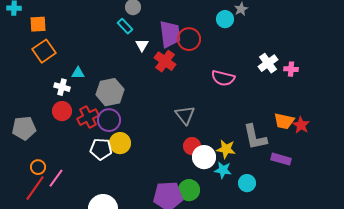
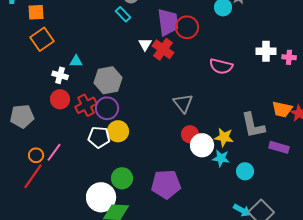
white triangle: (142, 45) -> (145, 44), moved
white cross: (268, 63) -> (266, 51), turned 36
pink line: (56, 178) -> (54, 152), moved
green circle: (189, 190) -> (122, 178), moved

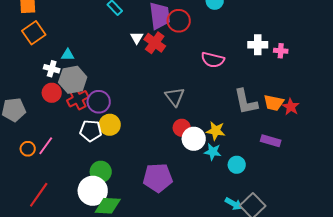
gray hexagon: (108, 80) -> (73, 80), moved
gray L-shape: (253, 125) -> (246, 102), moved
red line: (33, 176) -> (39, 195), moved
green circle: (122, 178) -> (101, 172), moved

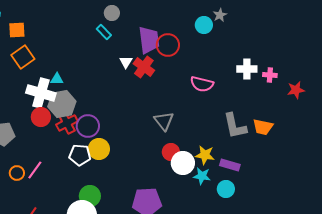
white cross: (52, 69) -> (41, 93), size x1.8
red star: (291, 107) -> (296, 90), moved, turned 30
purple rectangle: (271, 141) -> (230, 165), moved

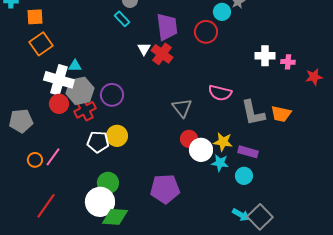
red circle: (168, 45) -> (206, 32), moved
pink semicircle: (202, 84) -> (220, 93), moved
purple circle: (88, 126) -> (112, 95), moved

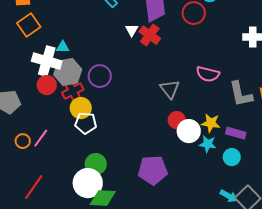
yellow circle: (117, 136) -> (81, 108), moved

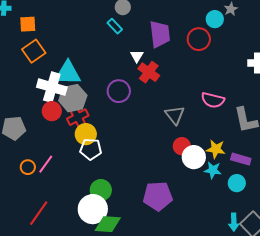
red cross: (150, 35) -> (149, 72), moved
cyan triangle: (63, 47) -> (68, 73), size x2.0
purple circle: (100, 76) -> (119, 91), moved
cyan arrow: (229, 196) -> (234, 222), turned 60

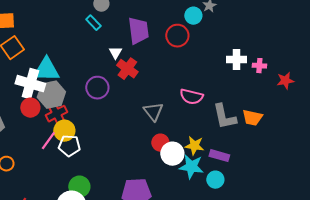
pink line: (46, 164) -> (48, 141), moved
cyan star: (213, 170) -> (191, 167), size x1.4

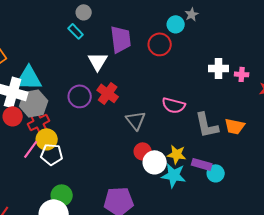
white triangle: (115, 53) -> (98, 61), size x1.5
red cross: (127, 69) -> (108, 93), moved
cyan circle: (215, 180) -> (216, 173), moved

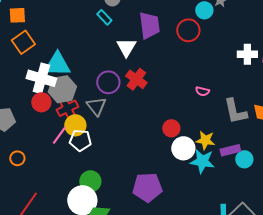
pink semicircle: (174, 105) -> (202, 91), size x0.6
gray triangle: (136, 120) -> (96, 106), moved
red circle: (143, 151) -> (171, 128), moved
purple rectangle: (202, 164) -> (230, 150), turned -30

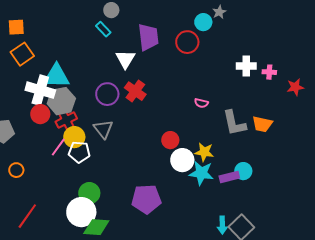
gray triangle: (96, 106) -> (103, 129), moved
purple rectangle: (230, 150) -> (229, 177), moved

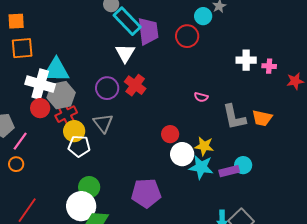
cyan rectangle: (103, 29) -> (127, 21), moved, size x1.8
orange square: (22, 54) -> (22, 48), turned 30
pink line: (58, 147) -> (20, 141), moved

